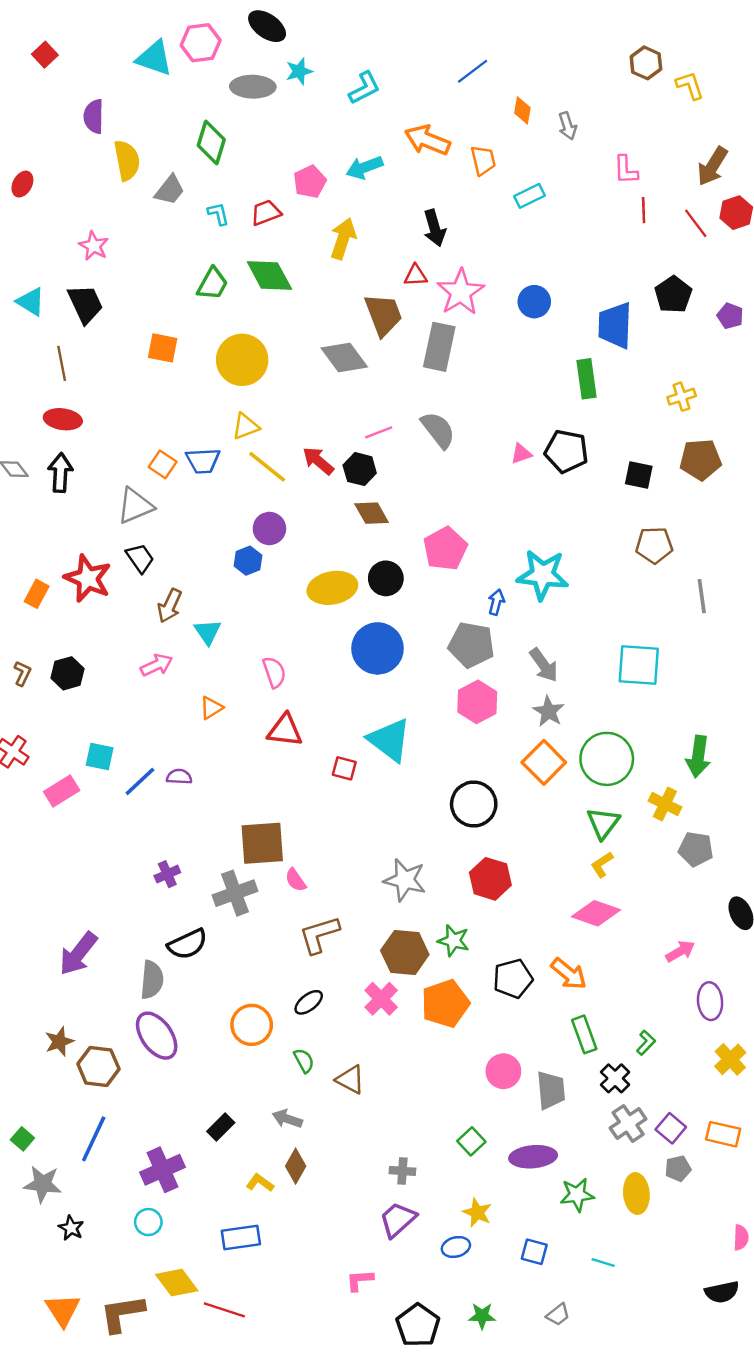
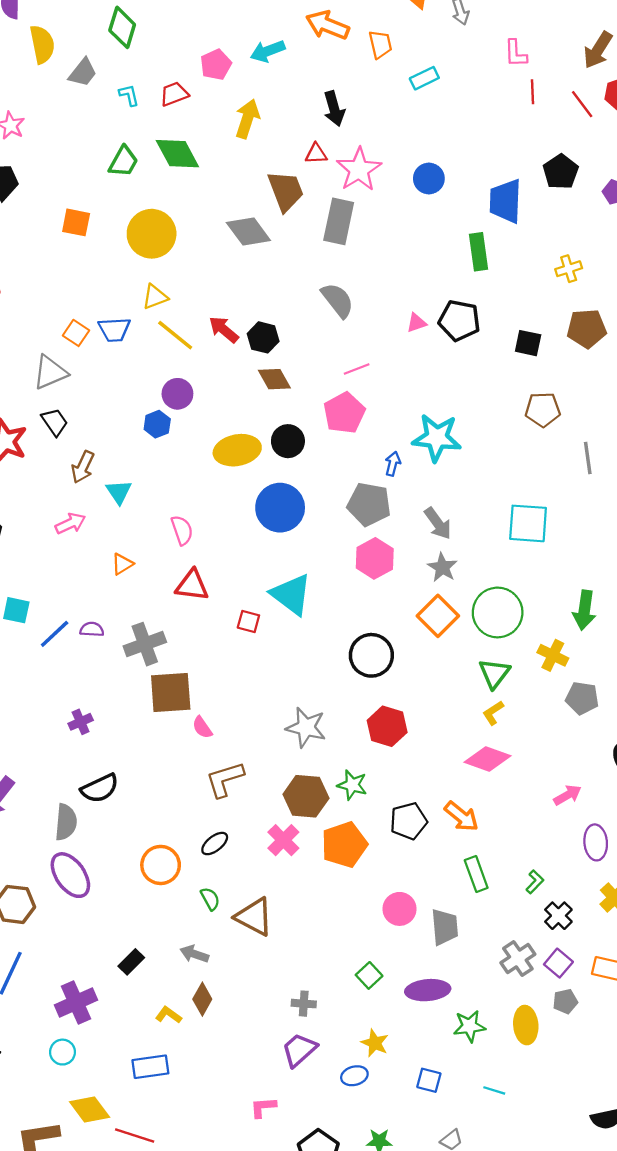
pink line: (379, 432) -> (357, 369), moved
gray cross: (235, 893) -> (145, 644), moved
black cross: (615, 1078) -> (558, 916), moved
brown triangle: (350, 1080) -> (254, 917), size x1.4

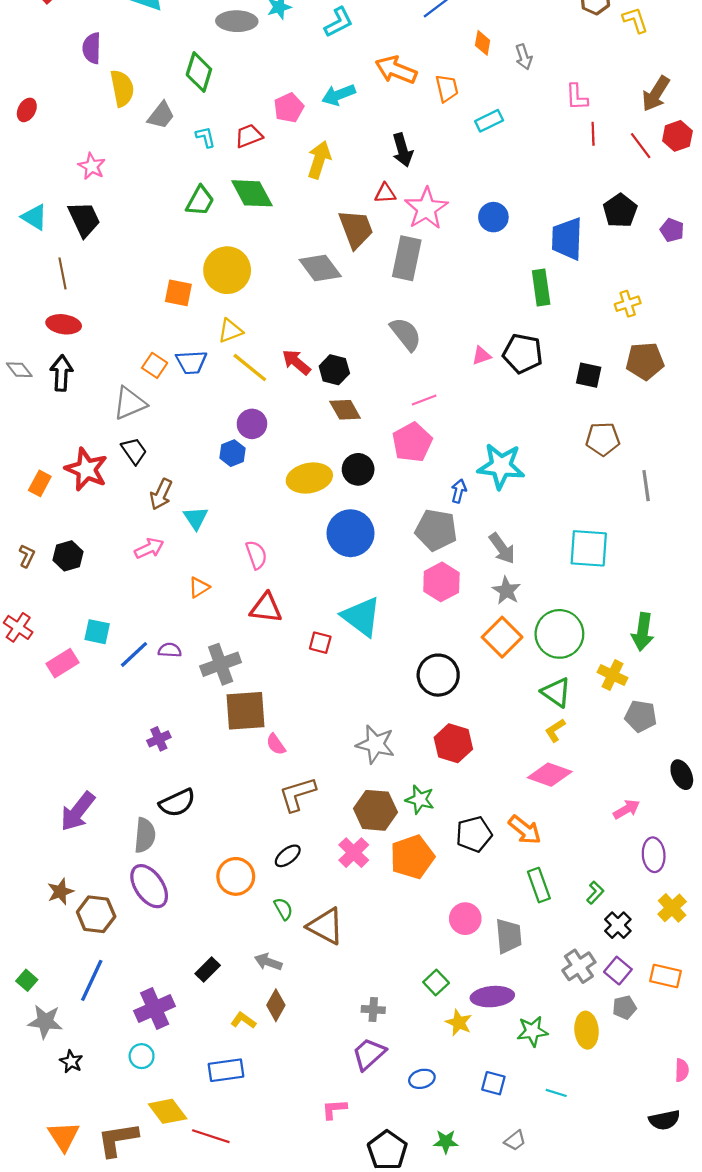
orange square: (76, 222) -> (178, 293), moved
green triangle: (494, 673) -> (556, 692), turned -32
yellow star: (375, 1043) -> (459, 1023), moved

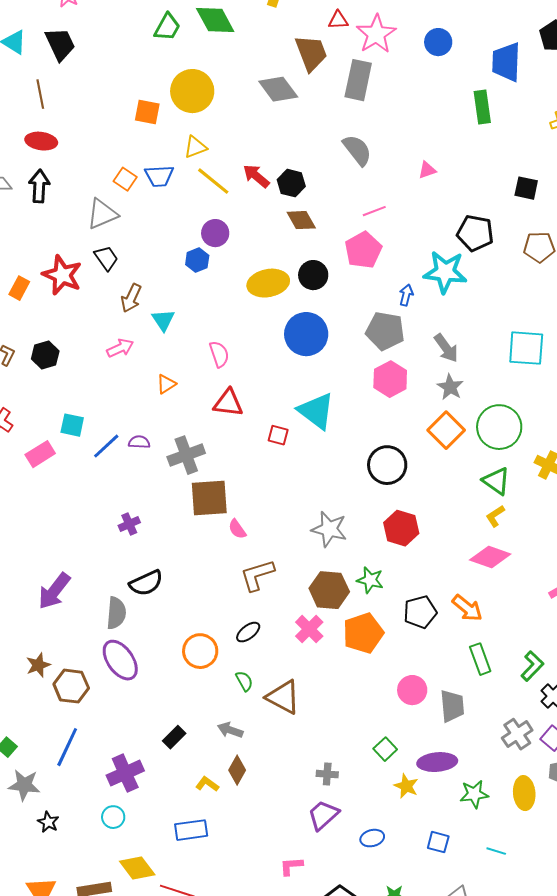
black pentagon: (523, 354) -> (475, 233), moved
green L-shape: (595, 893) -> (532, 666), size x1.4

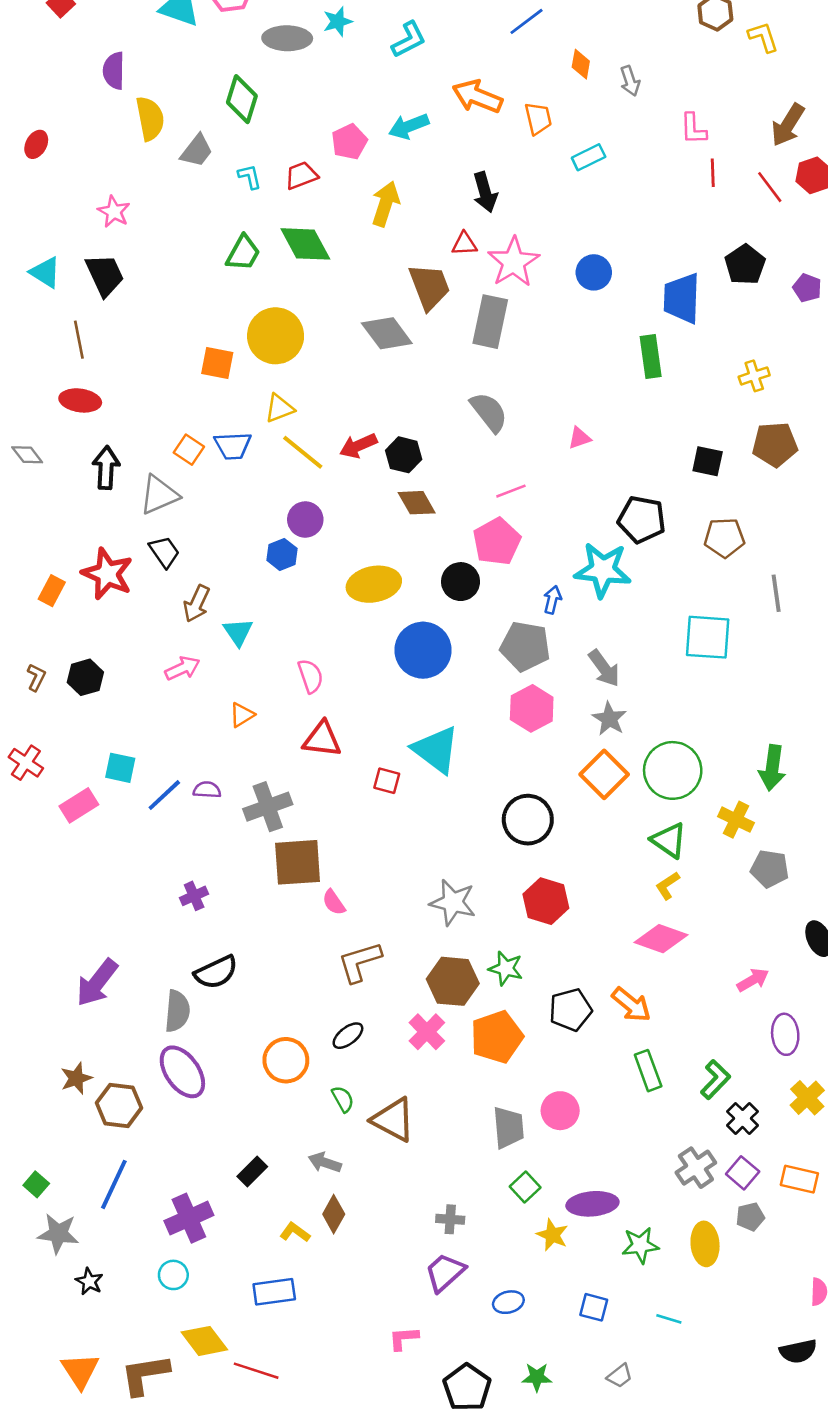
red arrow: (256, 176) -> (358, 446), turned -64
black arrow: (39, 186) -> (106, 468), moved
black circle: (313, 275) -> (461, 582), moved
cyan square: (526, 348) -> (708, 637), moved
gray trapezoid: (452, 706) -> (508, 1127), moved

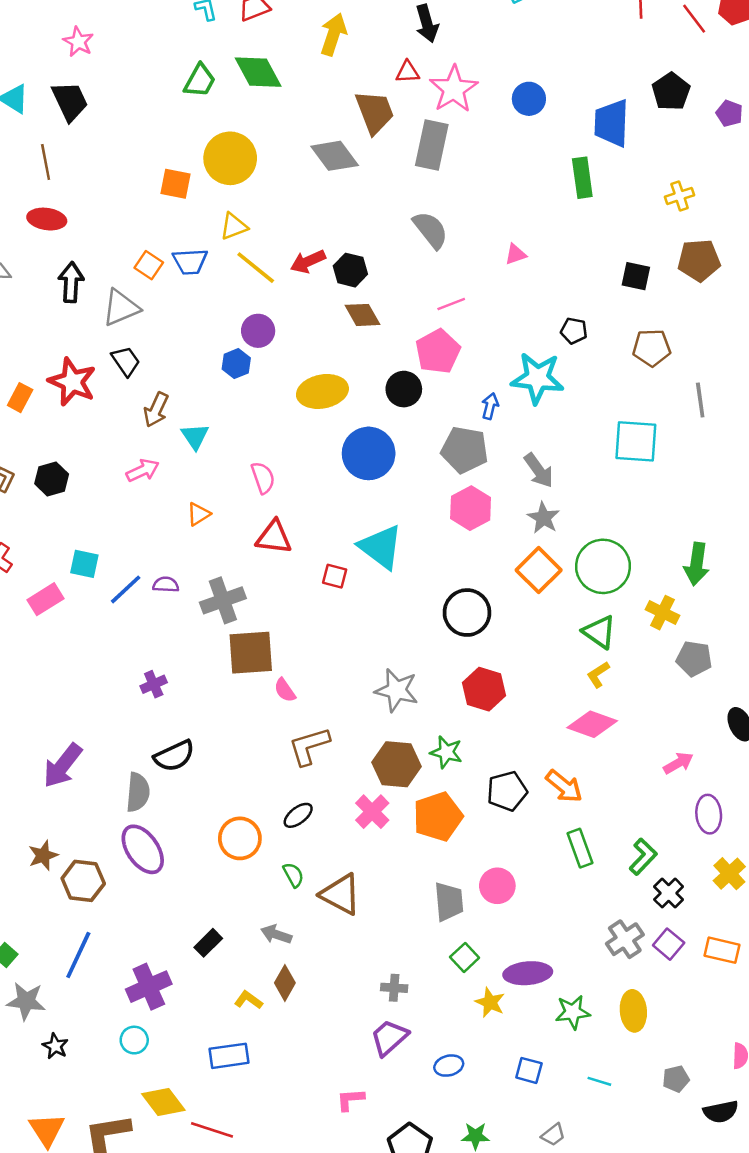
black pentagon: (642, 519) -> (574, 331), size x0.6
gray pentagon: (750, 1217) -> (676, 1079), moved

